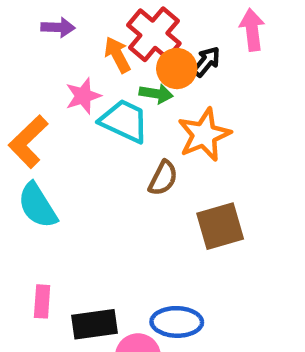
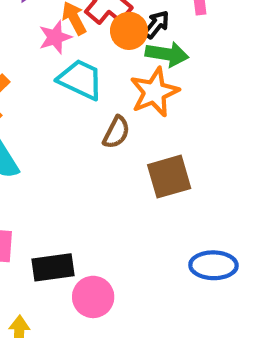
green arrow: (156, 94) -> (167, 54), moved, size x1.4
pink star: (83, 96) -> (55, 37), moved
blue ellipse: (177, 322) -> (213, 265), moved

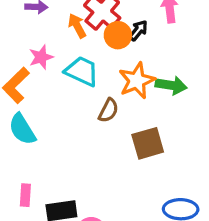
pink star: (55, 37) -> (41, 57), moved
green arrow: (167, 54) -> (171, 85), moved

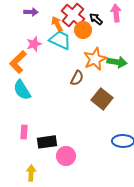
black arrow: (138, 30) -> (96, 19), moved, turned -88
cyan trapezoid: (82, 71) -> (60, 40), moved
brown square: (148, 143) -> (102, 99), turned -35

